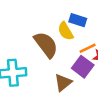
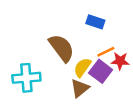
yellow semicircle: (66, 31) -> (82, 67), moved, turned 66

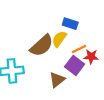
brown semicircle: (62, 48) -> (42, 46), turned 85
yellow semicircle: (82, 67) -> (59, 39), moved

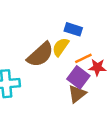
brown triangle: (57, 80) -> (77, 94), moved

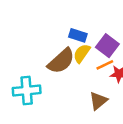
blue rectangle: (73, 29) -> (78, 35), moved
purple square: (78, 77) -> (107, 46), moved

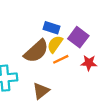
orange line: (105, 65) -> (61, 59), moved
brown triangle: (98, 101) -> (41, 91), moved

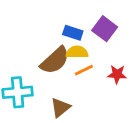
purple square: (78, 37) -> (105, 29), moved
yellow semicircle: (55, 44) -> (77, 52), turned 54

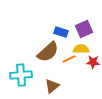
purple square: (105, 29) -> (84, 29), turned 30
yellow semicircle: (77, 52) -> (81, 49), moved

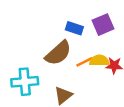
yellow semicircle: (81, 49) -> (99, 61), moved

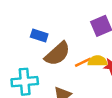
blue rectangle: (74, 28) -> (39, 36), moved

